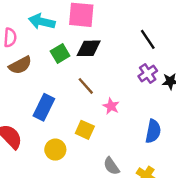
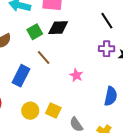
purple cross: (148, 74) -> (107, 49), turned 35
brown line: (86, 86) -> (44, 58), moved
yellow square: (85, 130) -> (53, 111), moved

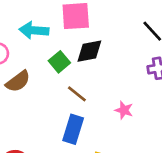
blue rectangle: (21, 76) -> (73, 129), moved

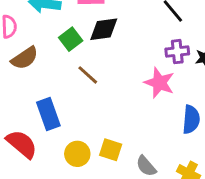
pink star: (124, 110) -> (159, 83), moved, size x1.5
blue rectangle: (73, 129) -> (48, 114), moved, turned -40

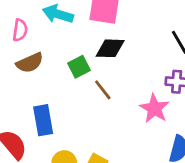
green square: (71, 39) -> (79, 67), moved
brown line: (88, 75) -> (103, 90), moved

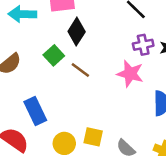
black diamond: (110, 48) -> (77, 32), turned -44

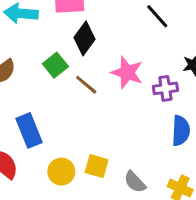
purple cross: (143, 45) -> (165, 88), moved
pink star: (130, 74) -> (127, 73), moved

